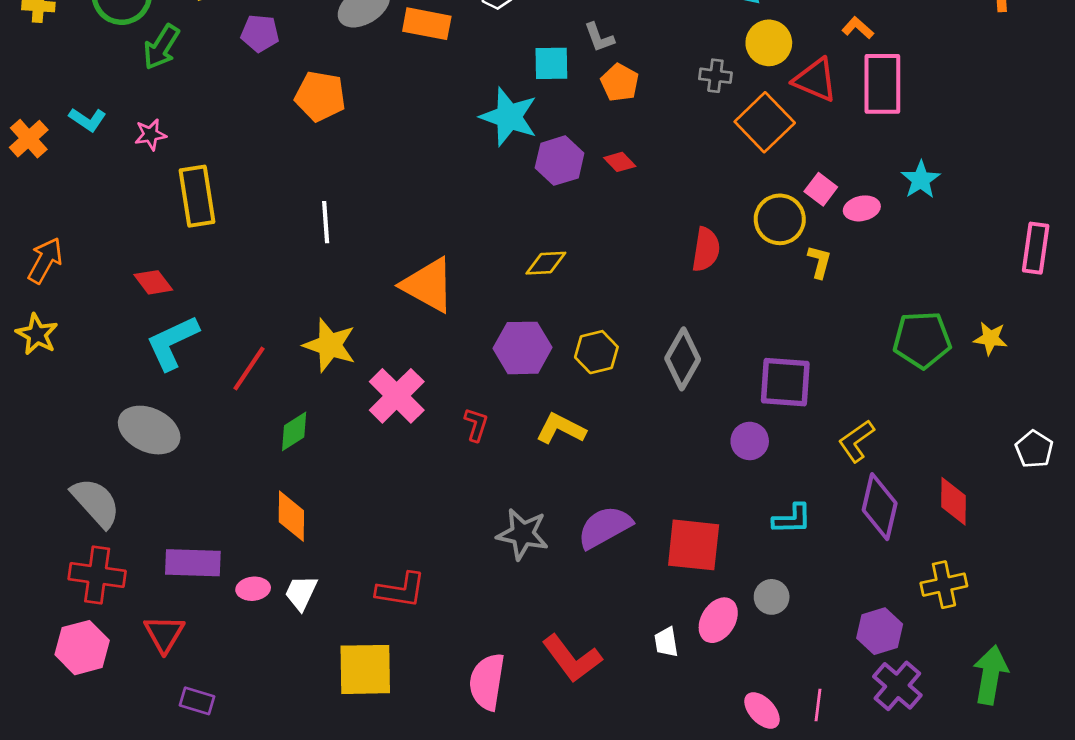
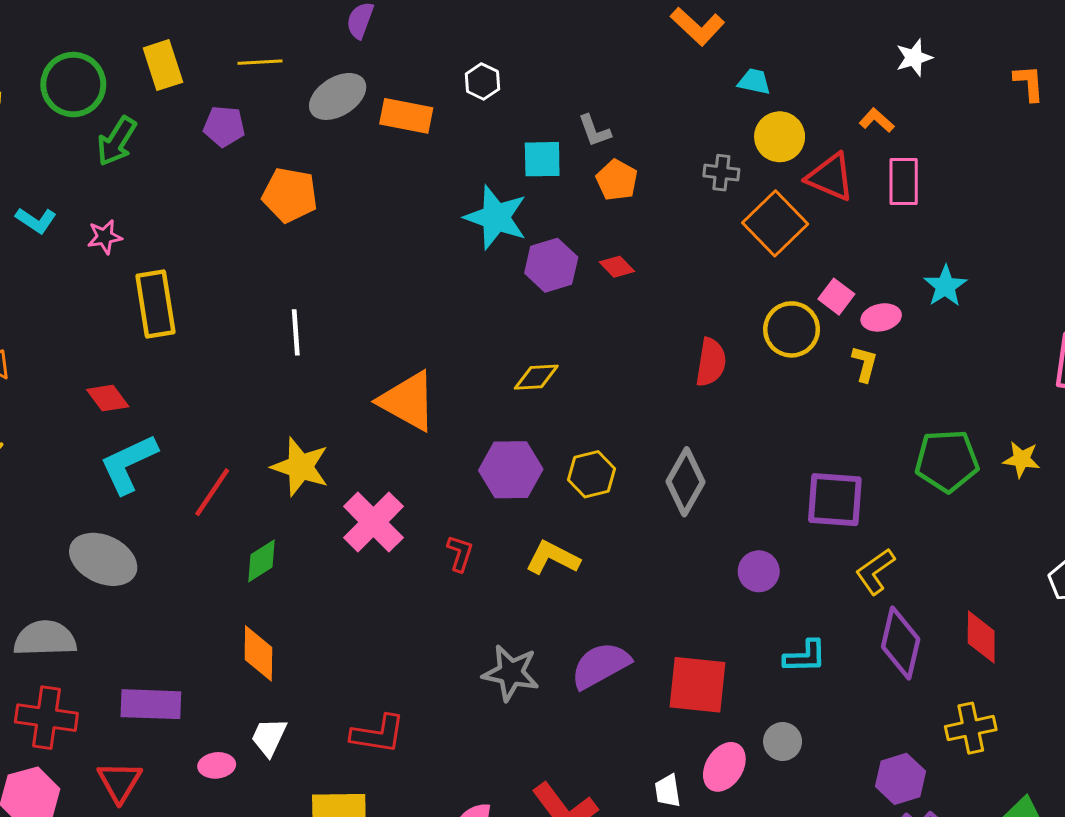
pink rectangle: (882, 84) -> (904, 182), size x0.7
yellow L-shape: (819, 262) -> (865, 364), moved
purple square: (785, 382) -> (835, 500), moved
gray semicircle: (96, 503) -> (45, 638), turned -50
pink ellipse: (253, 589) -> (217, 765), moved

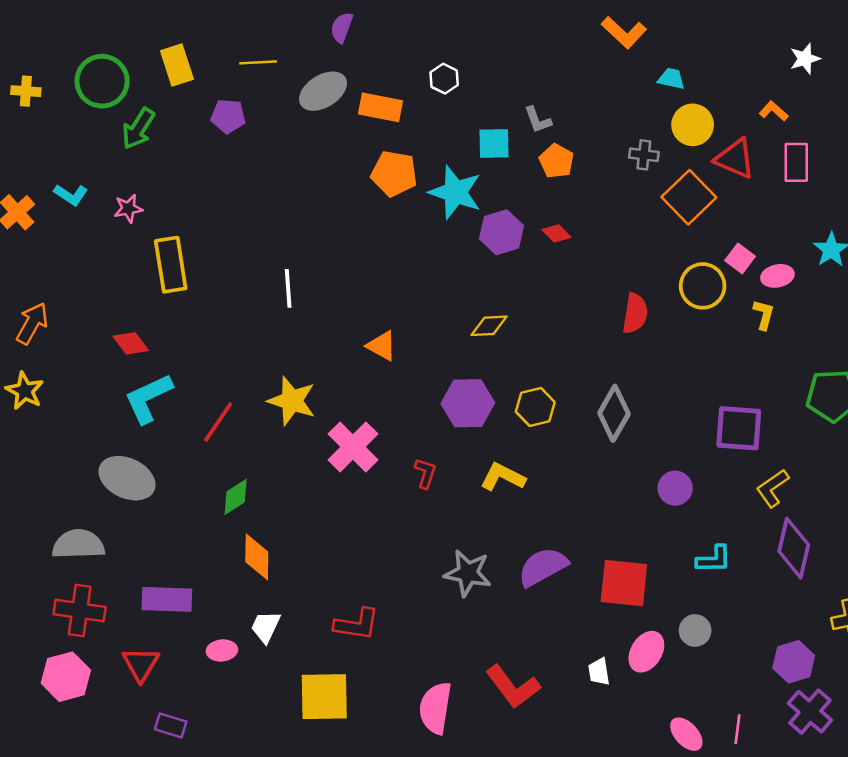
orange pentagon: (290, 195) -> (394, 174), moved
orange triangle: (408, 401) -> (382, 346), size x0.6
green diamond: (261, 561) -> (236, 497), moved

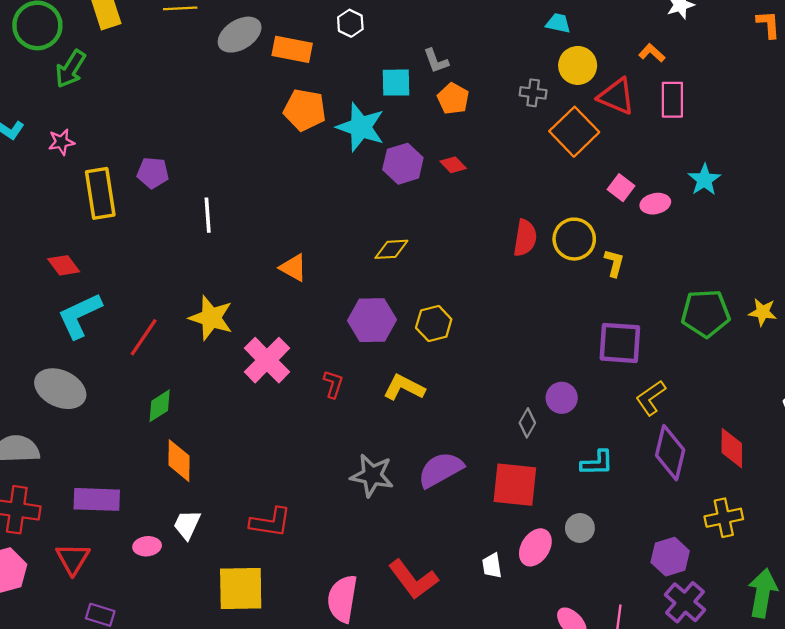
purple pentagon: (228, 116) -> (153, 173), moved
yellow circle: (703, 286) -> (574, 239), moved
yellow L-shape: (764, 315) -> (614, 263), moved
gray diamond: (614, 413) -> (527, 423), moved, size x0.6

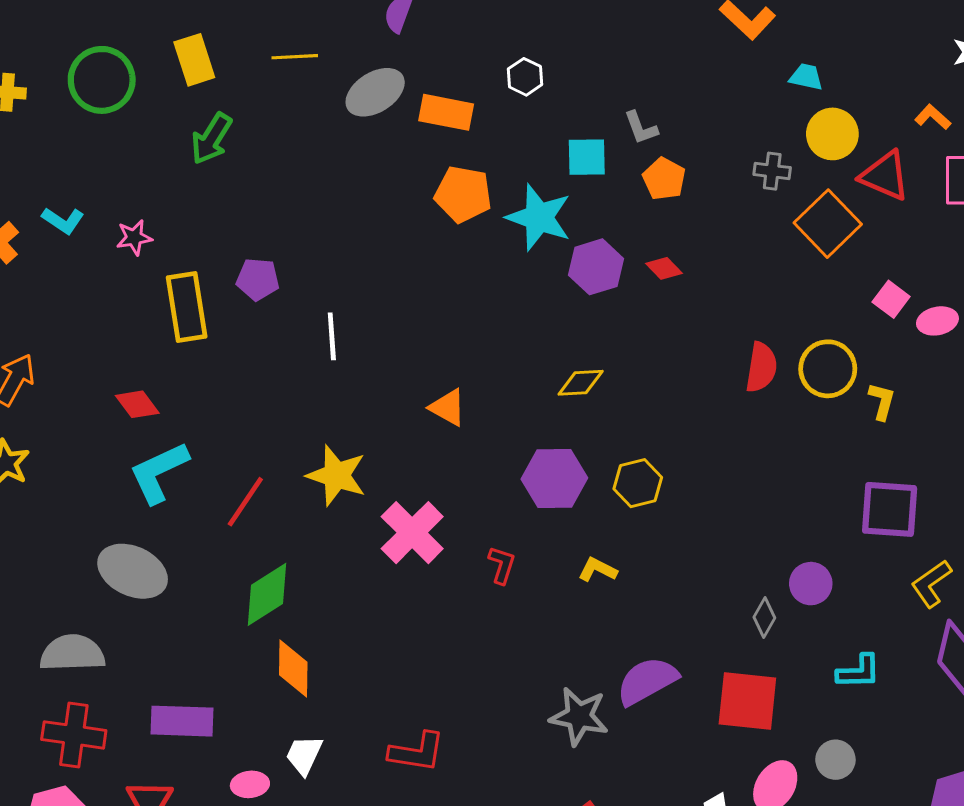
green arrow: (71, 69) -> (211, 139), moved
yellow L-shape: (404, 388) -> (598, 570), size x0.7
green diamond: (160, 406) -> (267, 594), size x1.4
gray star: (372, 475) -> (579, 716), moved

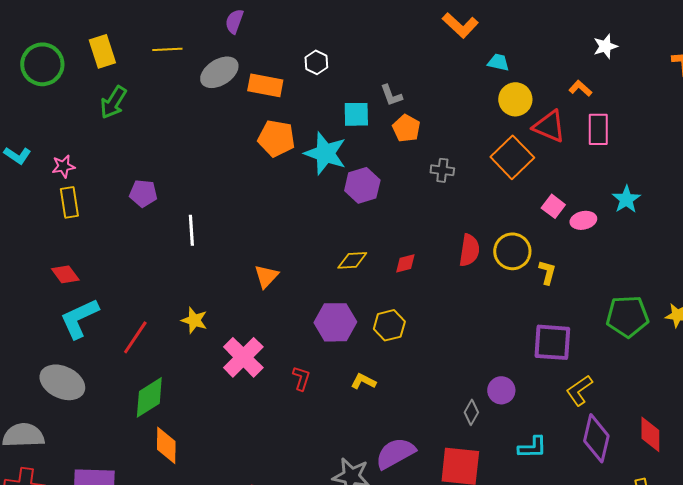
gray cross: (772, 171) -> (442, 170), moved
red diamond: (664, 268) -> (405, 263), moved, turned -60
yellow rectangle: (187, 307) -> (69, 202), moved, size x0.7
orange triangle: (448, 407) -> (266, 276), turned 44
yellow star: (336, 475) -> (194, 320), size x0.7

